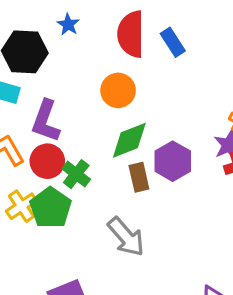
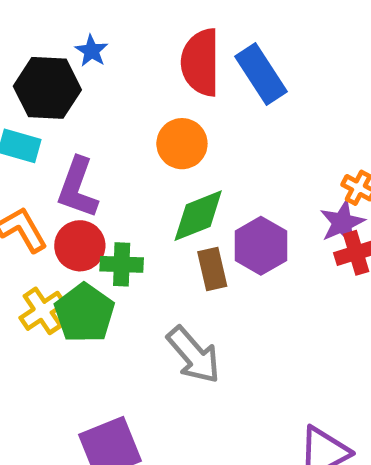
blue star: (68, 24) -> (91, 51), moved
blue rectangle: (173, 42) -> (261, 74), size x1.4
green cross: (76, 174) -> (122, 264), turned -36

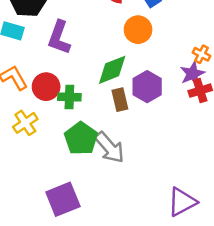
orange circle: (182, 144) -> (138, 30), moved
purple L-shape: (78, 188) -> (59, 37), moved
green pentagon: (84, 313) -> (81, 138), moved

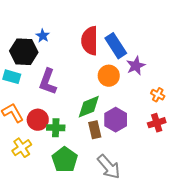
purple star: (192, 74) -> (136, 66), moved
gray arrow: (110, 147) -> (109, 167), moved

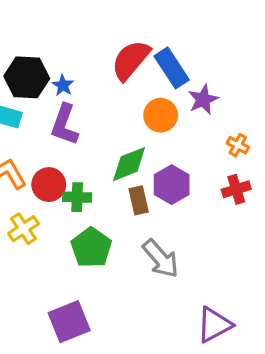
blue star: (43, 36) -> (63, 85), moved
red semicircle: (90, 41) -> (131, 60), turned 40

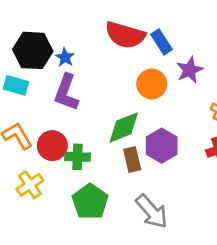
red semicircle: (131, 60) -> (125, 35), turned -114
blue rectangle: (172, 68) -> (162, 42), size x0.7

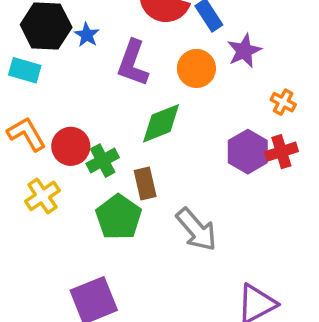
purple L-shape: (66, 92) -> (133, 63), moved
purple hexagon: (162, 146) -> (248, 152), moved
green cross: (78, 157) -> (103, 161), turned -30
brown rectangle: (132, 160) -> (145, 184), moved

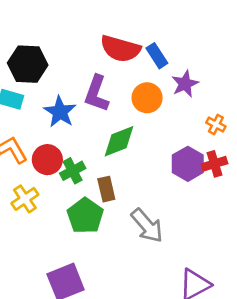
blue star: (87, 35) -> (60, 112), moved, size x1.6

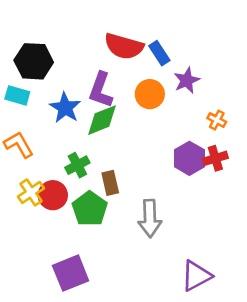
green diamond: (119, 141) -> (102, 120), moved
red circle: (47, 160) -> (53, 195), moved
gray arrow: (147, 226) -> (150, 218), turned 39

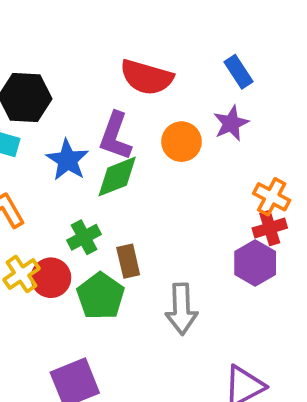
blue rectangle: (159, 53) -> (239, 72), moved
orange cross: (217, 120) -> (272, 197), moved, size x1.4
purple hexagon: (189, 158) -> (255, 263), moved

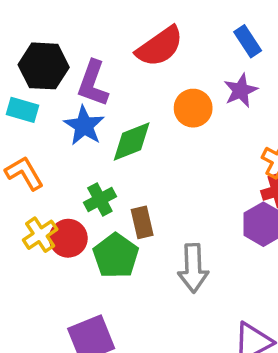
red semicircle: (147, 77) -> (160, 47), turned -51
purple L-shape: (115, 136) -> (93, 83), moved

